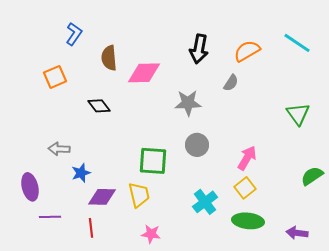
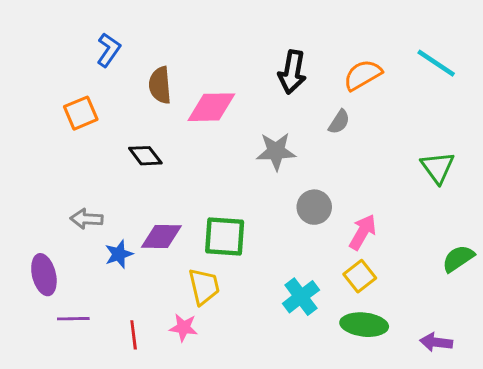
gray circle: (197, 145) -> (314, 207), moved
purple diamond: (102, 197) -> (161, 236), moved
pink star: (151, 234) -> (183, 328), moved

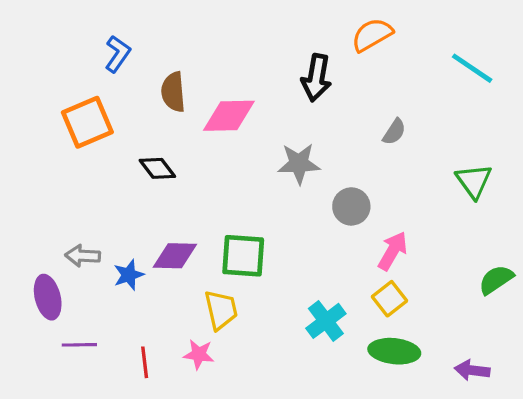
orange semicircle: (363, 75) -> (372, 35), moved
orange square: (81, 113) -> (87, 122), size x1.4
gray semicircle: (339, 122) -> (394, 132), moved
gray circle: (314, 207) -> (351, 206), moved
gray arrow: (87, 219) -> (83, 256), moved

